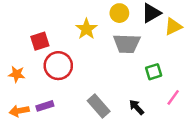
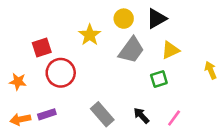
yellow triangle: (173, 26) -> (170, 50), moved
gray trapezoid: (127, 44) -> (131, 50), turned -56
pink line: (173, 97) -> (174, 118), moved

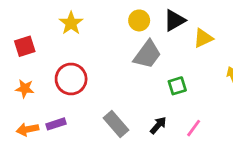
yellow star: (90, 35) -> (71, 23), moved
red square: (42, 48) -> (25, 46), moved
yellow triangle: (170, 50) -> (203, 38), moved
black arrow: (141, 116) -> (158, 125), turned 84

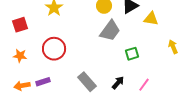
yellow triangle: (203, 38) -> (151, 19), turned 35

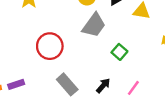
red circle: (54, 49) -> (50, 46), moved
green square: (132, 54) -> (119, 52), turned -32

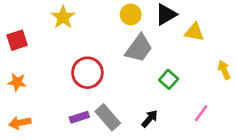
purple rectangle: (16, 84) -> (79, 117), moved
pink line: (133, 88) -> (201, 113), moved

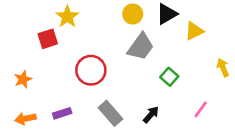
yellow triangle: (194, 32) -> (194, 31), turned -36
red square: (17, 40) -> (48, 39), moved
orange star: (17, 82) -> (23, 79), turned -30
purple rectangle: (79, 117) -> (62, 113), moved

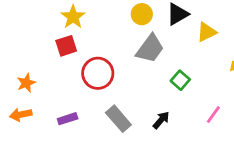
red square: (48, 39) -> (66, 46), moved
orange arrow: (26, 119) -> (21, 115), moved

